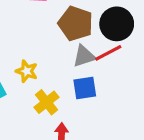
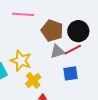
yellow star: (27, 71) -> (21, 61), size x1.5
blue square: (85, 88) -> (71, 73), moved

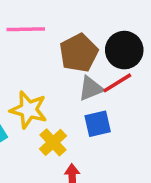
brown pentagon: (52, 31) -> (79, 53), turned 30
blue square: (71, 73) -> (98, 124), moved

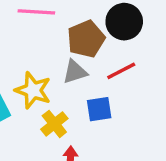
black circle: (124, 50) -> (124, 22), moved
gray triangle: (91, 88) -> (75, 72), moved

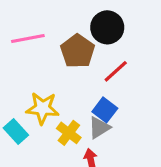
gray triangle: (75, 72) -> (99, 128), moved
blue square: (99, 109) -> (105, 110), turned -30

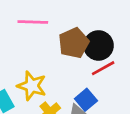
black circle: (107, 27) -> (98, 45), moved

